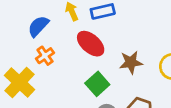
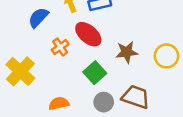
orange cross: (45, 56) -> (60, 47), moved

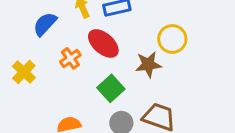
yellow circle: (166, 56) -> (172, 39), moved
yellow cross: (20, 71) -> (24, 72), moved, size x0.7

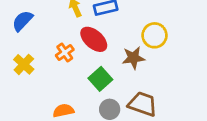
blue semicircle: (45, 24) -> (22, 21), moved

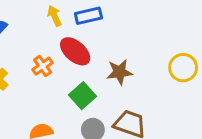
yellow circle: (154, 35) -> (183, 68), moved

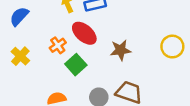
green square: (83, 96) -> (76, 65), moved

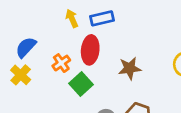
blue semicircle: (19, 16) -> (26, 47), moved
red ellipse: (84, 33) -> (90, 50), turned 55

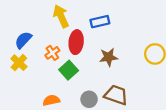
yellow arrow: (72, 18) -> (61, 16), size x1.5
blue rectangle: (102, 18) -> (100, 22), moved

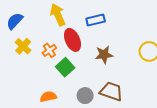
blue semicircle: (23, 40) -> (15, 21), moved
red ellipse: (76, 42) -> (72, 40), turned -30
yellow cross: (19, 63) -> (23, 46), moved

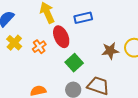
brown star: (104, 55) -> (110, 51), moved
green square: (65, 67) -> (74, 63), moved

